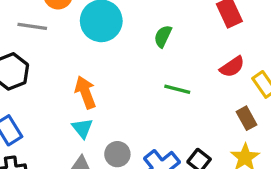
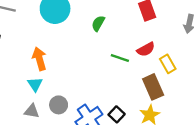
green line: (177, 89) -> (120, 58), moved
brown rectangle: (247, 118) -> (153, 87), size x1.5

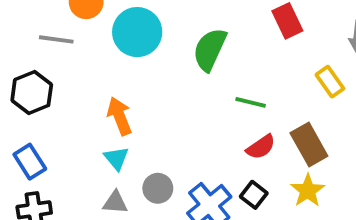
green semicircle: (98, 23) -> (210, 49), size x1.6
red semicircle: (146, 49) -> (261, 147), moved
yellow rectangle: (168, 64) -> (330, 82), moved

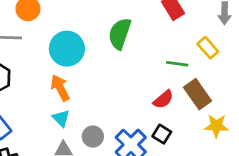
cyan circle: (137, 32) -> (67, 49), moved
green line: (251, 102) -> (177, 64), moved
yellow star: (308, 191) -> (216, 126), moved, turned -30

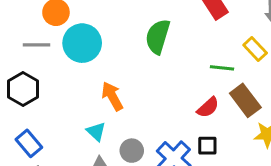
cyan circle: (67, 49) -> (82, 43), moved
orange arrow: (60, 88) -> (112, 96), moved
black square: (162, 134) -> (207, 146), turned -30

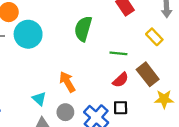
green line: (222, 68) -> (118, 53), moved
orange arrow: (112, 96) -> (67, 82), moved

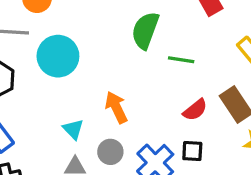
cyan circle: (28, 34) -> (58, 56), moved
green line: (118, 53) -> (181, 60), moved

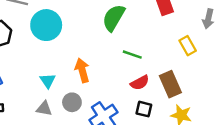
green line: (181, 60) -> (132, 55), moved
black square: (192, 151) -> (144, 109), moved

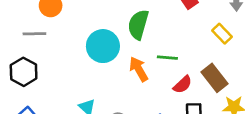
cyan circle: (46, 25) -> (103, 46), moved
orange arrow: (82, 70) -> (139, 69), moved

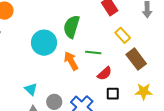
yellow rectangle: (222, 34) -> (123, 35), moved
brown rectangle: (214, 78) -> (136, 59), moved

